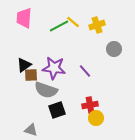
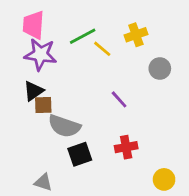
yellow line: (73, 22) -> (102, 49), moved
purple star: (54, 68) -> (40, 54), moved
yellow circle: (96, 118) -> (164, 179), moved

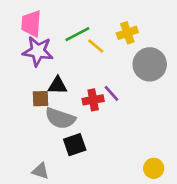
gray circle: (160, 69) -> (150, 64), size x1.6
black triangle: (33, 91) -> (58, 85), moved, turned 36
red cross: (126, 147) -> (93, 100), moved

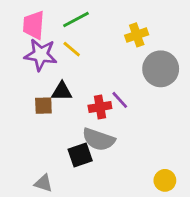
green line: (77, 34) -> (76, 19), moved
yellow line: (96, 46) -> (72, 49), moved
gray semicircle: (60, 118) -> (99, 139), moved

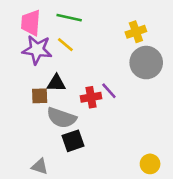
green line: (76, 19) -> (69, 18), turned 40
yellow cross: (137, 35) -> (136, 32), moved
gray semicircle: (99, 139) -> (61, 118), moved

